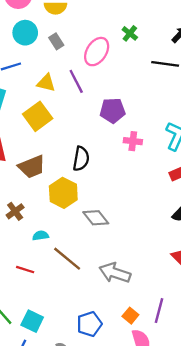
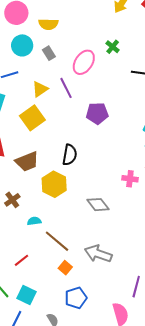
yellow triangle: (46, 83) -> (40, 89), turned -48
pink cross: (133, 141) -> (130, 179), moved
gray diamond: (96, 218) -> (98, 205), moved
red line: (25, 270) -> (21, 260), moved, turned -56
orange square: (130, 316) -> (65, 268), moved

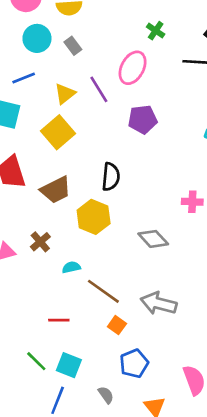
pink ellipse: (84, 62) -> (133, 68), moved
red line: (21, 260) -> (59, 320), turned 42

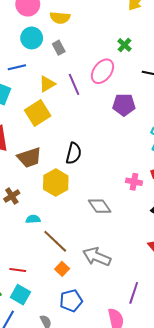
purple pentagon: (143, 119) -> (124, 105), moved
red line: (59, 320) -> (18, 270), moved

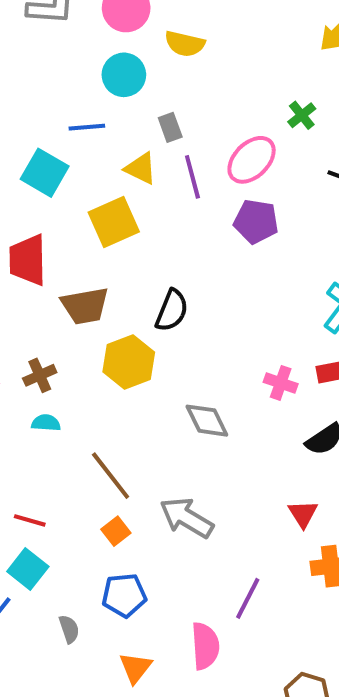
gray rectangle: (59, 48) -> (170, 127), moved
yellow triangle: (47, 84) -> (141, 168), turned 48
purple pentagon: (124, 105) -> (256, 221), moved
cyan semicircle: (33, 219) -> (46, 423), moved

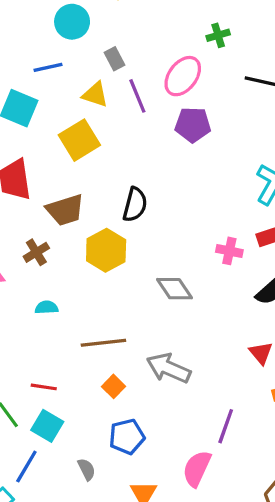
green cross: (302, 115) -> (218, 35), turned 30
brown cross: (40, 375) -> (36, 252), moved
brown line: (111, 476) -> (103, 343), turned -51
pink semicircle: (205, 646) -> (197, 469), turned -144

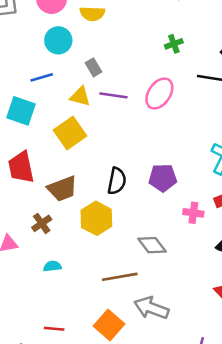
pink ellipse: (183, 76) -> (159, 93), moved
purple line: (137, 96) -> (113, 95), turned -56
purple pentagon: (193, 125) -> (163, 178), moved
brown line: (103, 343) -> (120, 277), moved
orange square: (114, 386) -> (109, 325), size x1.6

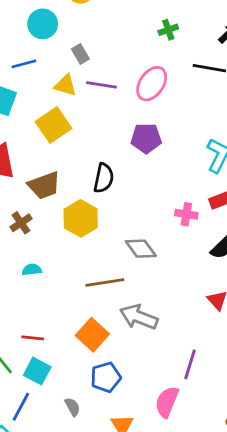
purple pentagon: (163, 178) -> (146, 138), moved

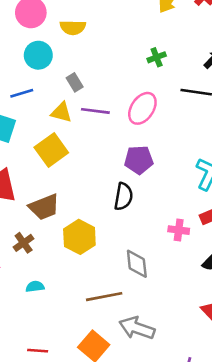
black semicircle: (104, 178) -> (123, 197), moved
gray diamond: (141, 249) -> (137, 264), turned 32

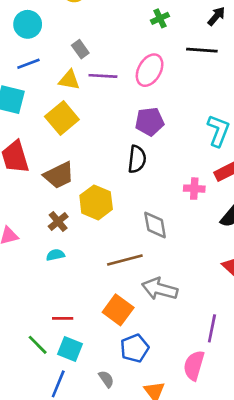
cyan circle: (38, 55) -> (28, 24), moved
brown cross: (24, 243) -> (58, 222), moved

